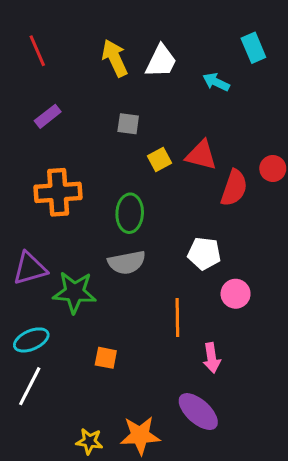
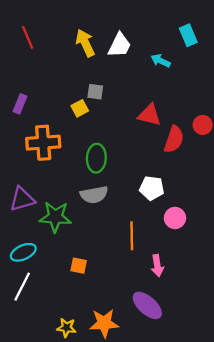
purple rectangle: (48, 116) -> (20, 104), moved, turned -30
yellow square: (159, 160) -> (80, 108), moved

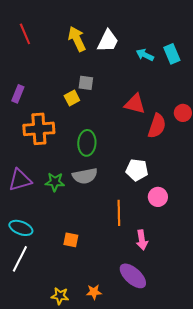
cyan rectangle: (188, 35) -> (172, 54), moved
green star: (55, 217) -> (55, 182), moved, size x0.7
cyan ellipse: (23, 252) -> (21, 228), turned 45
orange star: (104, 323) -> (94, 292), size x0.6

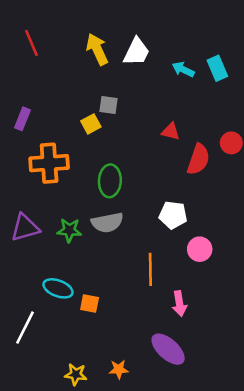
red triangle: (135, 104) -> (171, 131), size x0.7
cyan ellipse: (21, 228) -> (58, 288), moved

